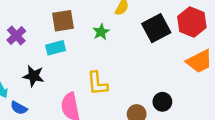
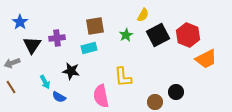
red hexagon: (192, 22) -> (188, 35), moved
black square: (156, 28) -> (158, 35), moved
purple cross: (16, 35) -> (57, 38), turned 35

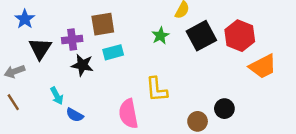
brown square: (95, 26) -> (103, 24), moved
black star: (71, 71) -> (82, 65), moved

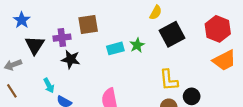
green star: (160, 36) -> (137, 45), moved
red hexagon: (240, 36) -> (218, 29), moved
cyan rectangle: (113, 52) -> (115, 48), moved
yellow L-shape: (157, 89) -> (169, 80), moved

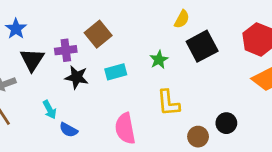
brown square: (88, 24) -> (98, 34), turned -30
cyan rectangle: (115, 48) -> (116, 72), moved
yellow L-shape: (169, 80) -> (168, 103), moved

